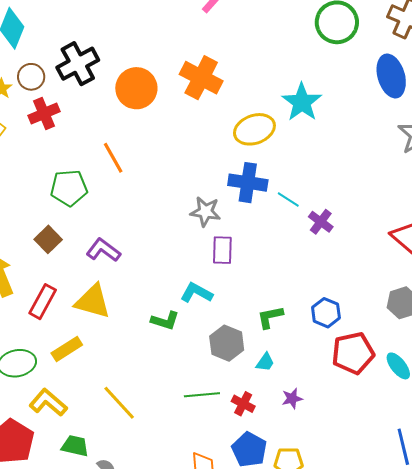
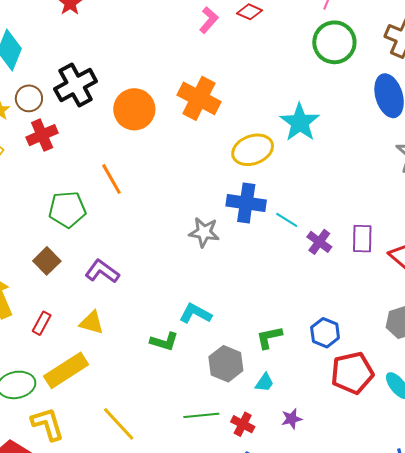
purple rectangle: (222, 250) -> (362, 239), moved
yellow triangle: (93, 301) -> (92, 323), size x0.7
red rectangle: (43, 302) -> (42, 323), size x0.7
yellow rectangle: (67, 349) -> (66, 370), size x1.4
yellow L-shape: (48, 402) -> (48, 424), turned 33

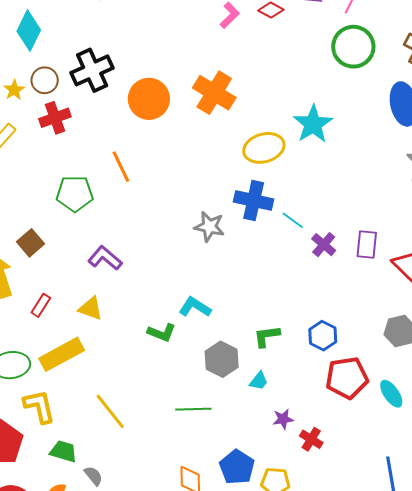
brown square: (47, 261) -> (31, 243), moved
red cross: (243, 424) -> (311, 439), moved

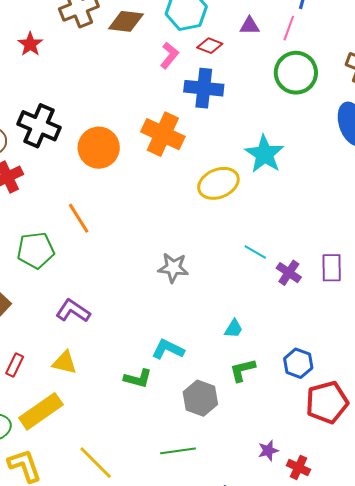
black cross: (92, 70) -> (39, 126), turned -36
blue cross: (254, 201) -> (204, 88), moved
cyan trapezoid: (259, 381) -> (234, 329), moved

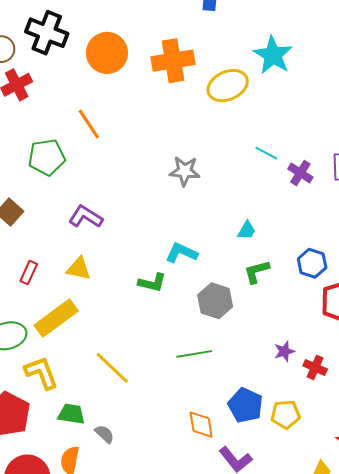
orange cross: (163, 134) -> (173, 61), moved, turned -33

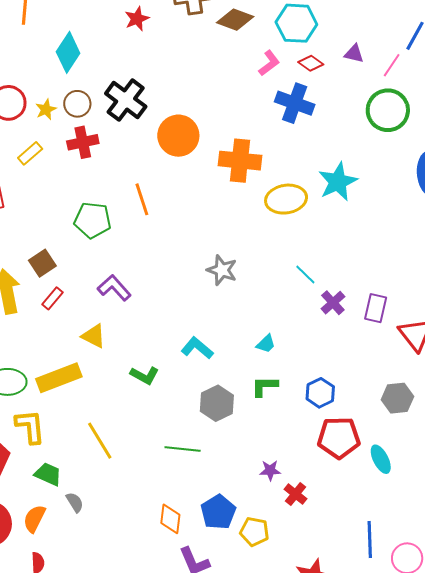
red rectangle: (29, 272) -> (52, 298), moved
green L-shape: (152, 283) -> (145, 375), moved

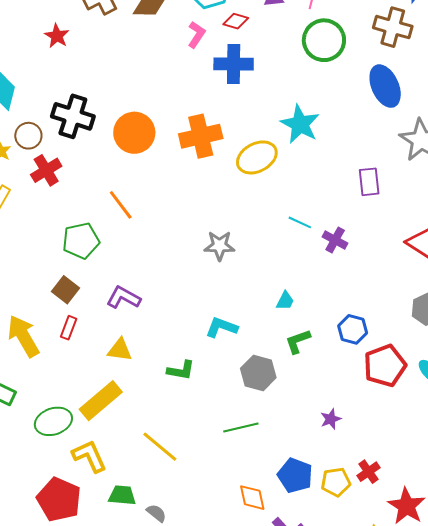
brown square: (42, 263) -> (66, 290), moved
purple rectangle: (376, 308) -> (369, 182), moved
red cross: (295, 494) -> (369, 472), moved, turned 35

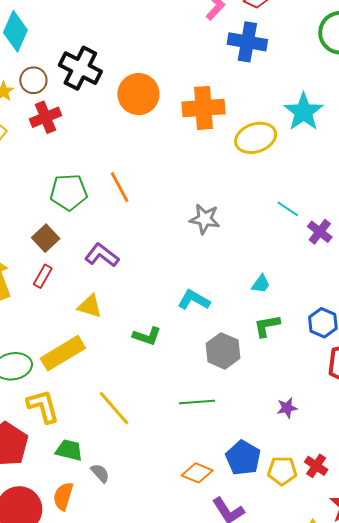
orange line: (121, 205) -> (120, 187), moved
red cross: (369, 472) -> (316, 466), turned -30
orange diamond: (252, 498) -> (197, 473), turned -64

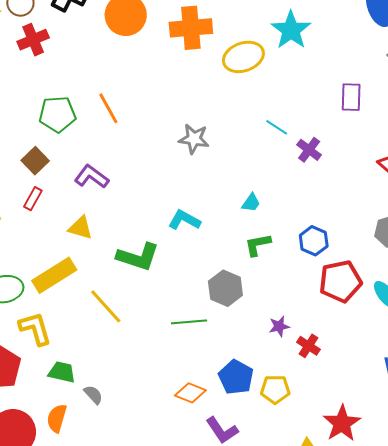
green L-shape: (147, 336) -> (138, 257), size x1.5
gray hexagon: (223, 351) -> (225, 288), moved
yellow line: (114, 408) -> (106, 306), moved
red cross: (316, 466) -> (308, 346), moved

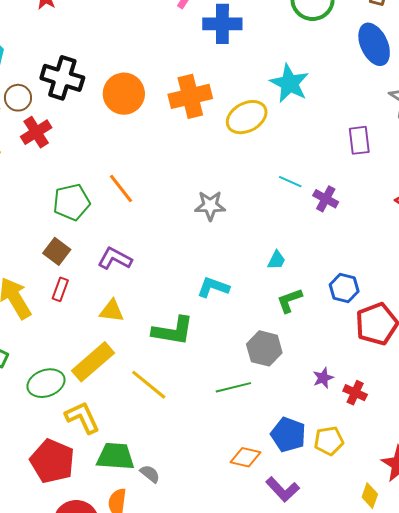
green trapezoid: (62, 372) -> (115, 456), size x1.4

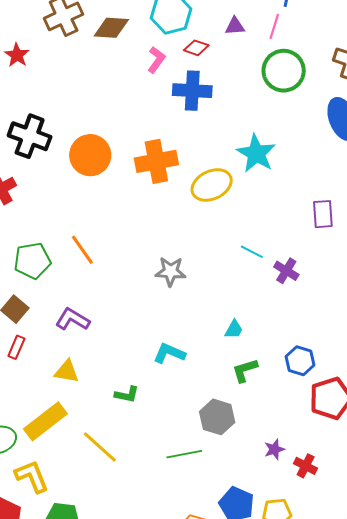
green L-shape: (173, 331) -> (127, 394), size x0.6

